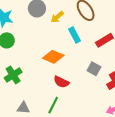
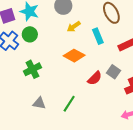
yellow arrow: (57, 17) -> (74, 27), moved
red semicircle: (61, 82) -> (95, 78), moved, turned -77

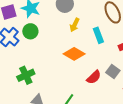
yellow arrow: (74, 27) -> (75, 25), turned -32
green cross: (32, 69) -> (26, 75), moved

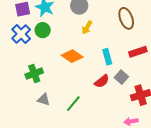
cyan rectangle: (98, 35) -> (107, 57), moved
orange diamond: (74, 54) -> (72, 56), moved

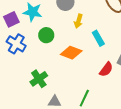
green circle: (43, 30) -> (46, 35), moved
cyan rectangle: (107, 57) -> (98, 38), moved

